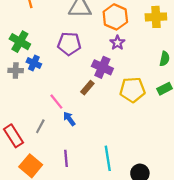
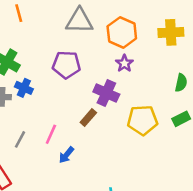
pink line: (56, 102) -> (51, 134), turned 63
blue arrow: (69, 119) -> (66, 155), turned -104
gray line: (40, 126) -> (20, 139), moved

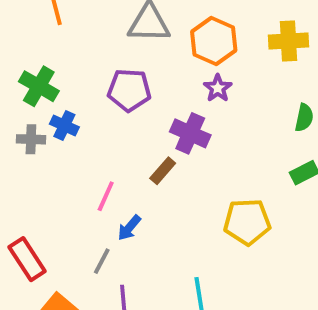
yellow pentagon: (142, 120) -> (247, 222), moved
gray line: (20, 139) -> (102, 261), moved

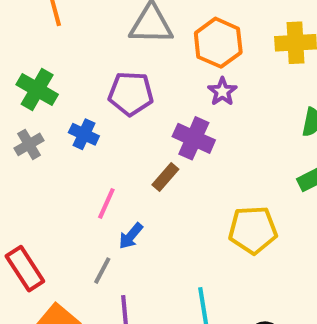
blue cross: (64, 125) -> (84, 134), moved
gray cross: (31, 139) -> (29, 144), turned -32

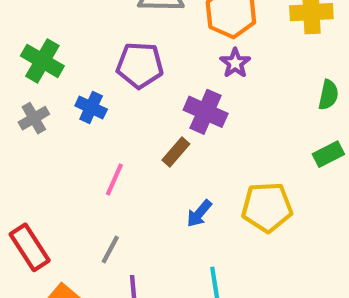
blue arrow: (131, 236) -> (199, 213), moved

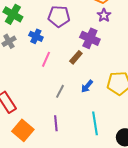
pink line: (114, 180) -> (46, 59), moved
gray line: (110, 250) -> (60, 91), moved

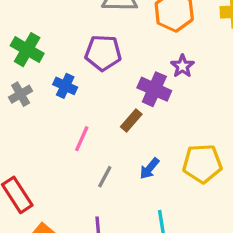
purple star: (104, 15) -> (182, 66), moved
pink line: (46, 59) -> (82, 139), moved

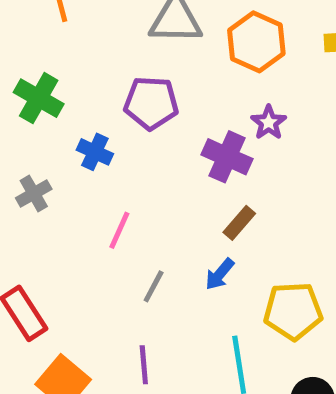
gray cross: (21, 94) -> (34, 194), moved
brown rectangle: (131, 121) -> (239, 223), moved
yellow pentagon: (202, 164) -> (293, 311), moved

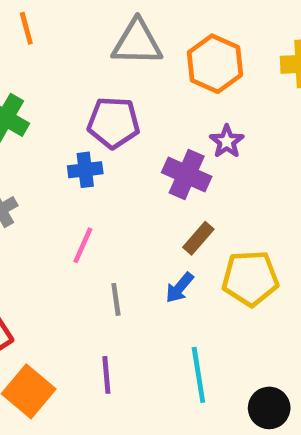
blue cross: (95, 152) -> (85, 170), moved, turned -32
gray line: (154, 286) -> (116, 299), turned -36
yellow pentagon: (293, 311) -> (250, 278), moved

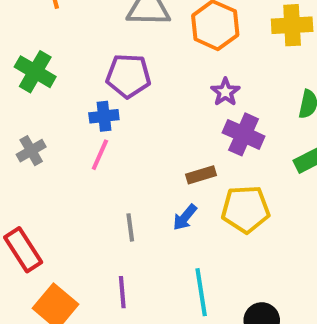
purple cross: (187, 174) -> (244, 134), moved
brown rectangle: (198, 238) -> (201, 175), turned 32
pink line: (83, 245) -> (100, 155), moved

